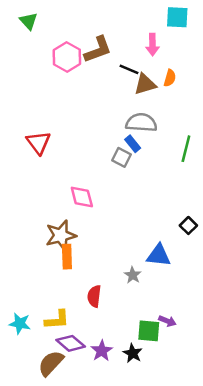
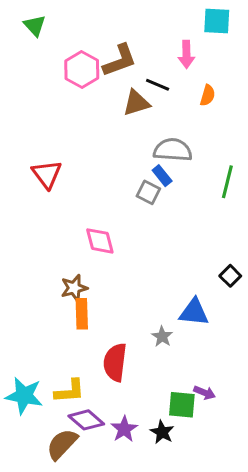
brown triangle: (145, 84) -> (136, 103), moved
brown star: (61, 235) -> (74, 288), size x0.7
red semicircle: (94, 296) -> (115, 362), size x1.4
cyan star: (20, 323) -> (24, 396), size x1.4

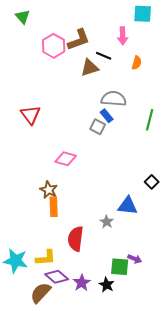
pink diamond: (100, 241) -> (66, 159), turned -60
brown star: (74, 288) -> (49, 190), turned -30

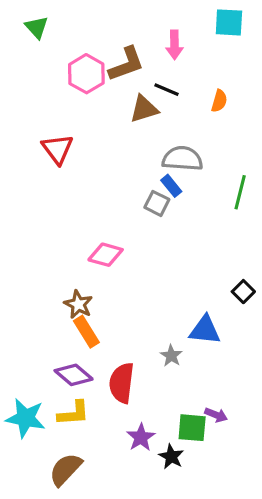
pink arrow: (123, 36) -> (174, 45), moved
red triangle: (31, 115) -> (58, 149), moved
orange rectangle: (54, 207) -> (86, 332), turned -30
purple diamond: (57, 277) -> (74, 375), moved
purple star: (82, 283) -> (141, 437), moved

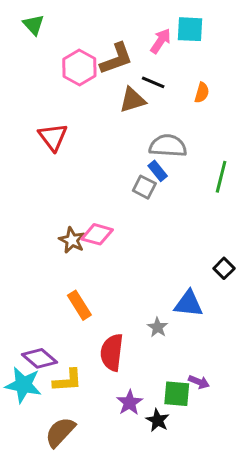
cyan square: (229, 22) -> (190, 29), moved
pink arrow: (174, 45) -> (161, 41), turned -145
brown star: (78, 304) -> (72, 240), moved
purple diamond: (74, 375) -> (40, 358), moved

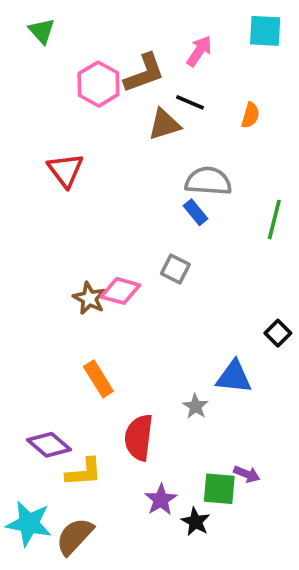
cyan square: (190, 29) -> (265, 31), moved
gray square: (144, 187) -> (175, 269), moved
cyan star: (23, 385) -> (29, 524), moved

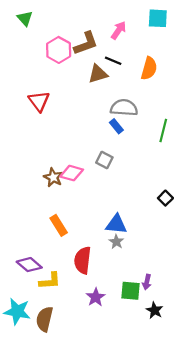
orange semicircle: (250, 115) -> (149, 68), size x1.5
blue triangle: (234, 377) -> (116, 224), moved
purple arrow: (247, 474) -> (147, 282), turned 80
black star: (195, 522) -> (155, 310), moved
brown semicircle: (75, 536) -> (44, 319), turned -30

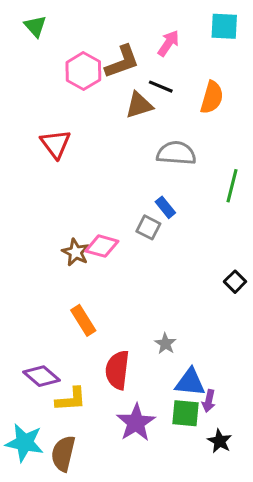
blue rectangle: (116, 126) -> (165, 207), moved
blue triangle: (116, 224) -> (190, 382), moved
purple star: (96, 297) -> (136, 423), size x1.4

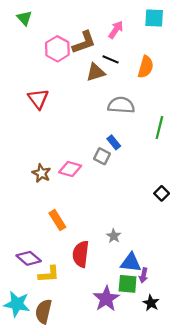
brown star: (76, 252) -> (41, 173), moved
purple star: (136, 423) -> (106, 299), moved

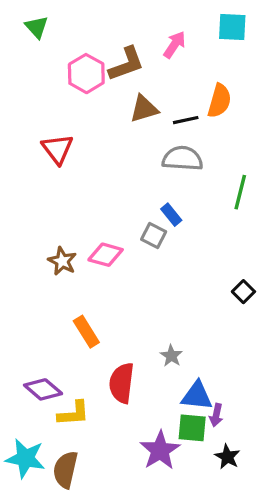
black line: (111, 59) -> (186, 120), moved, turned -35

